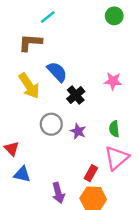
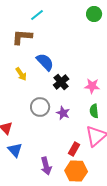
pink star: (113, 81) -> (92, 86), moved
yellow arrow: (29, 86) -> (21, 74), size x0.6
blue triangle: (22, 174) -> (15, 150), turned 35

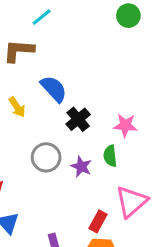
green semicircle: (94, 111) -> (110, 156), moved

